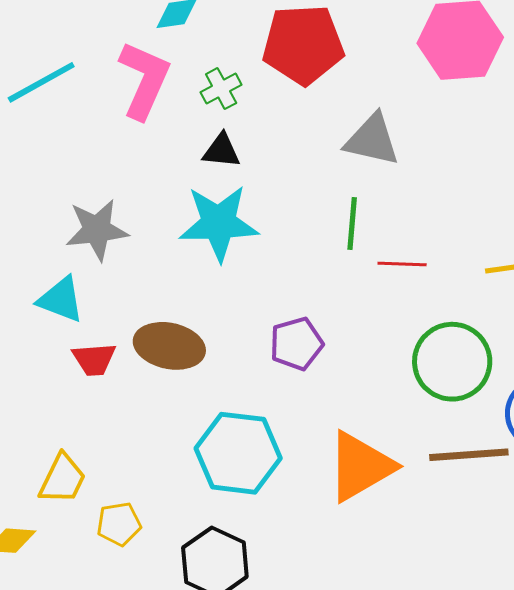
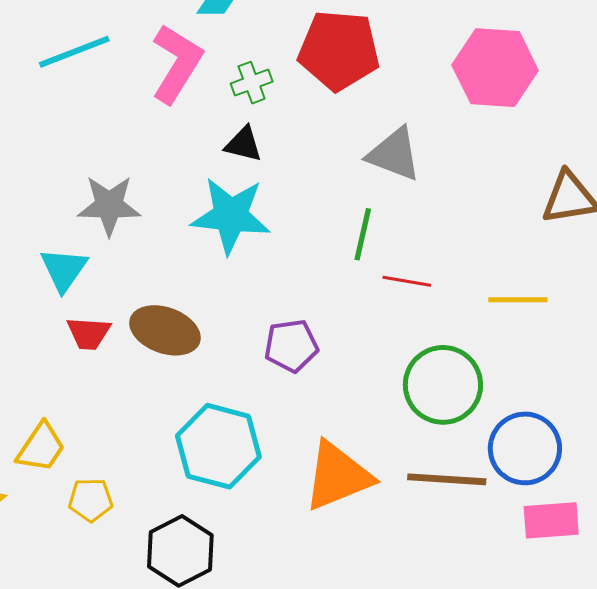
cyan triangle: (61, 300) -> (64, 270), turned 36

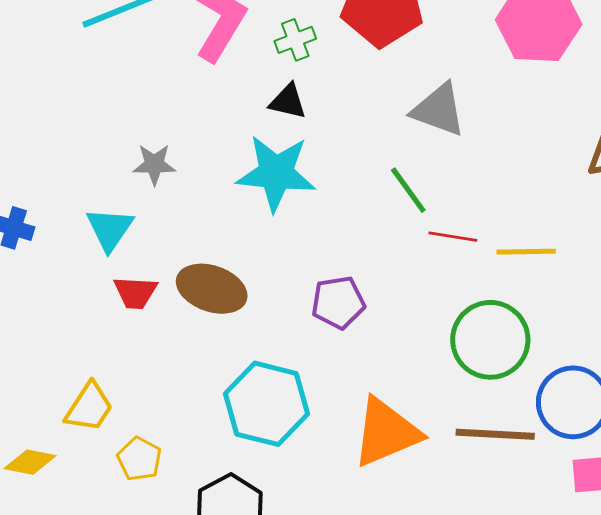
gray star: (109, 205) -> (154, 164), size x0.7
green line: (363, 234) -> (408, 190), turned -48
yellow line: (518, 300) -> (526, 252), moved
yellow pentagon: (91, 500) -> (139, 459), turned 30

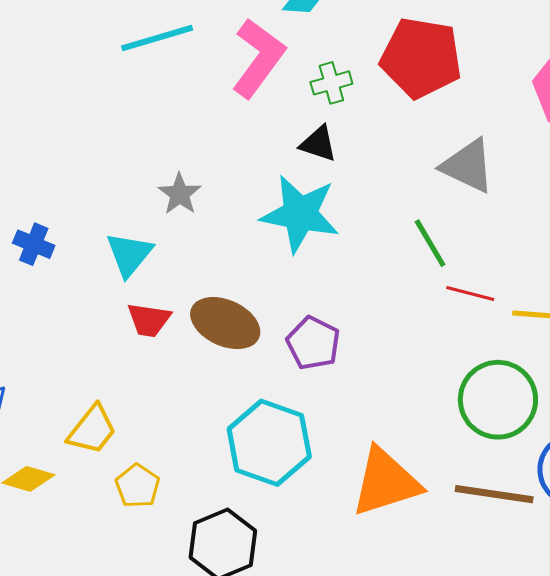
gray star: (154, 164) -> (180, 194), turned 30
purple pentagon: (338, 303) -> (313, 343), moved, turned 30

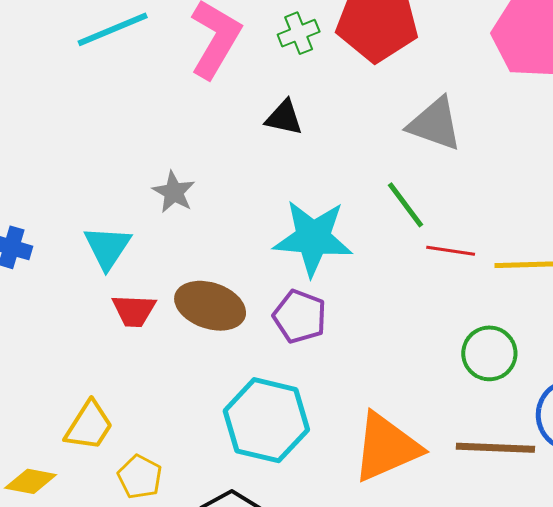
green cross: (331, 83) -> (299, 33), moved
gray star: (180, 194) -> (174, 192), moved
cyan star: (300, 214) -> (313, 238), moved
green circle: (498, 400) -> (489, 353), size x0.7

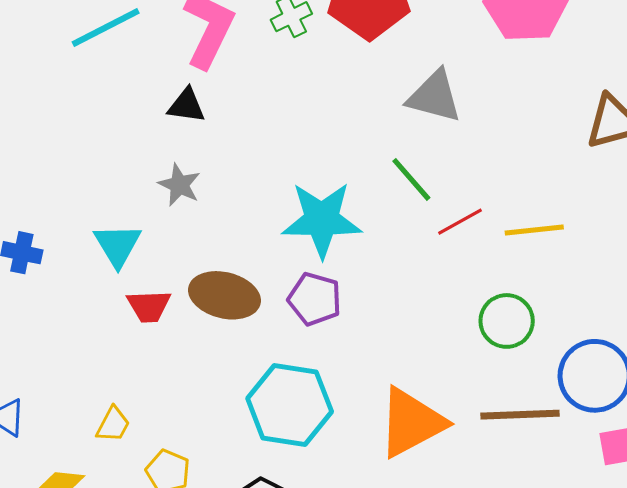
black triangle: (284, 118) -> (187, 106), moved
red line: (451, 251) -> (460, 222), turned -33
yellow trapezoid: (89, 426) -> (113, 424), size x0.7

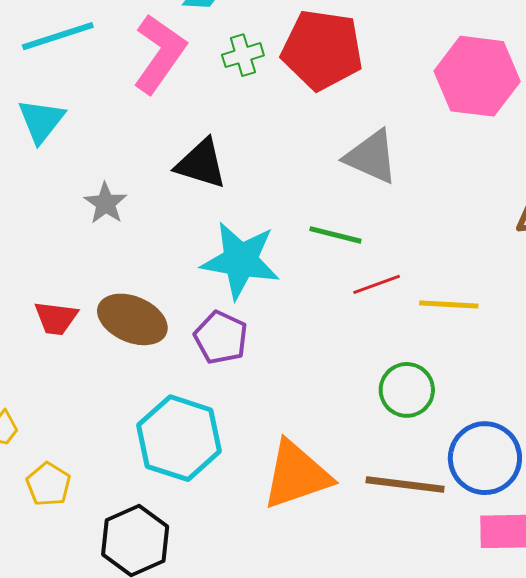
black triangle: (187, 106) -> (201, 164), moved, size x1.4
green line: (411, 179) -> (335, 235), turned -44
cyan triangle: (118, 245) -> (41, 121), moved

